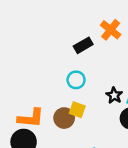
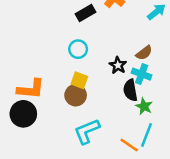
brown circle: (64, 118) -> (76, 95), moved

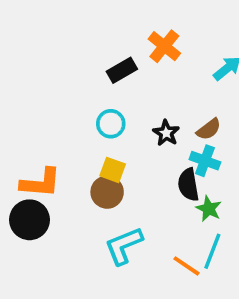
black star: (118, 65) -> (166, 133), moved

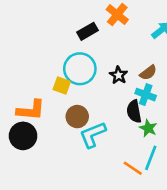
cyan circle: (111, 124) -> (80, 69), size x1.6
yellow square: (113, 170) -> (62, 86), moved
cyan L-shape: (124, 246) -> (93, 135), moved

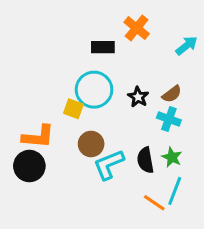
black rectangle: (88, 31) -> (103, 47), turned 30
black semicircle: (134, 111) -> (145, 160), moved

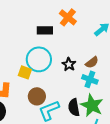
green star: (172, 157) -> (92, 105), size x1.6

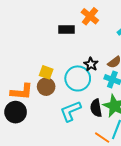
cyan circle: (39, 59) -> (78, 78), moved
brown circle: (37, 96) -> (46, 87), moved

